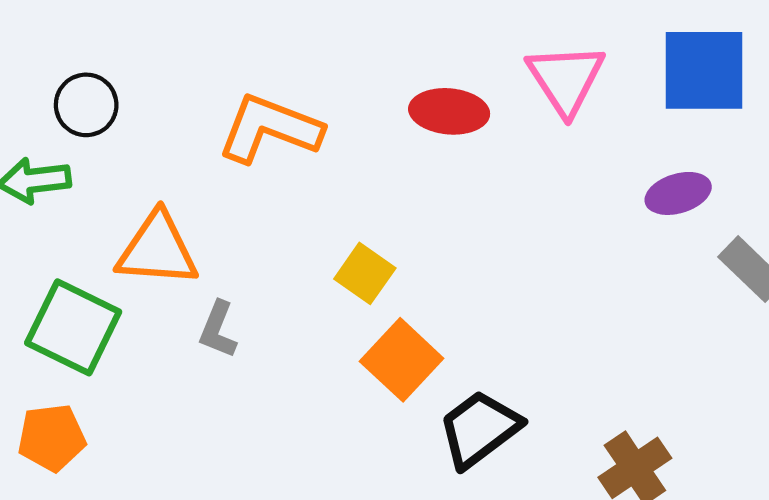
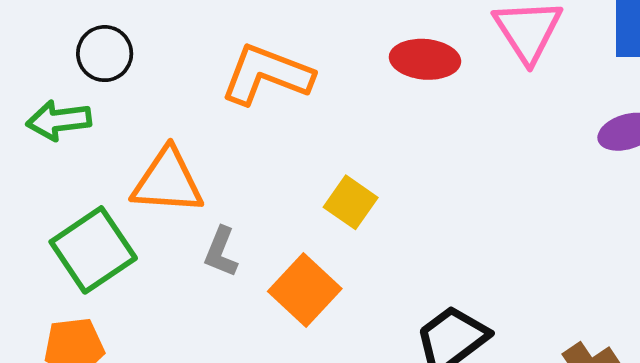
green square: (73, 327) -> (93, 250), turned 30
orange square: (402, 360) -> (305, 290), moved

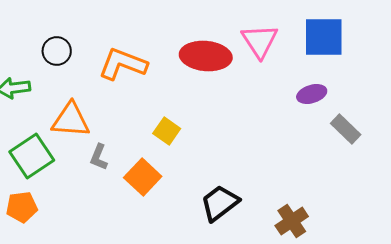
black circle: (105, 54) -> (57, 51), moved
red ellipse: (425, 59) -> (206, 56), size x1.4

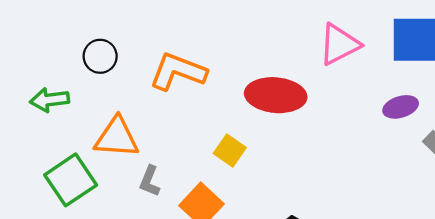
pink triangle: (260, 41) -> (339, 44), turned 36
red ellipse: (206, 56) -> (276, 95), moved

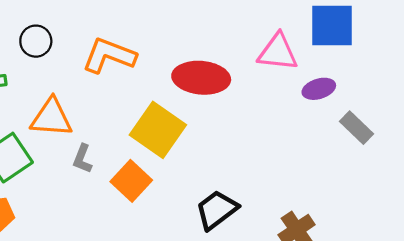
pink triangle: (339, 44) -> (278, 52), moved, turned 33
yellow square: (230, 151) -> (158, 130), size x1.8

